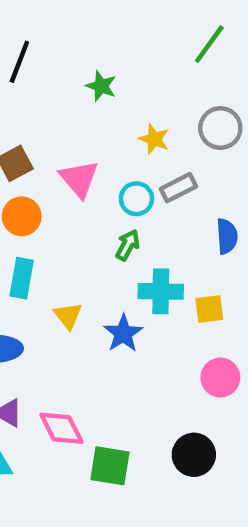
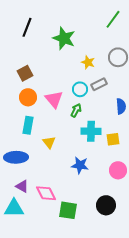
green star: (101, 86) -> (64, 38), size x1.6
pink triangle: (79, 179) -> (54, 99), moved
blue star: (123, 333) -> (80, 165), moved, turned -30

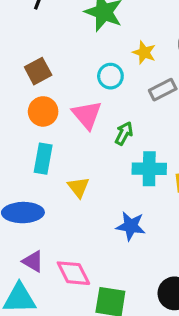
cyan circle: (80, 89) -> (110, 76), moved

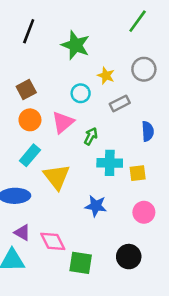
pink triangle: (87, 115) -> (63, 122), turned 30
cyan rectangle: (43, 159) -> (30, 155), turned 30
yellow triangle: (78, 187) -> (57, 177), size x1.6

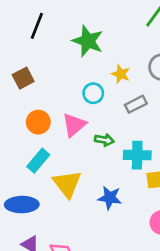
brown square: (26, 89) -> (23, 78), moved
green arrow: (91, 136) -> (104, 140), turned 72
cyan cross: (110, 163) -> (137, 155), moved
blue star: (96, 206) -> (110, 198), moved

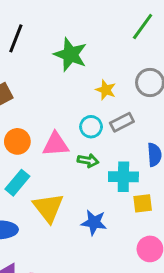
cyan circle: (93, 93) -> (91, 127), moved
pink triangle: (74, 125) -> (56, 144), turned 36

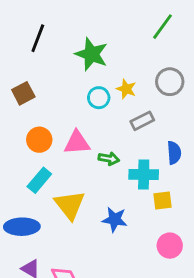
cyan circle: (91, 127) -> (99, 98), moved

